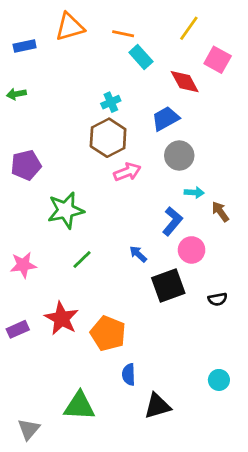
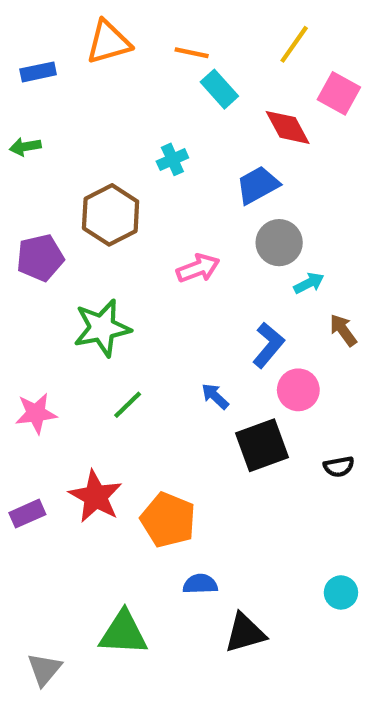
brown hexagon: (108, 138) -> (111, 215), moved
cyan arrow: (194, 192) -> (309, 283), moved, turned -30
blue semicircle: (129, 374) -> (200, 584), turned 90

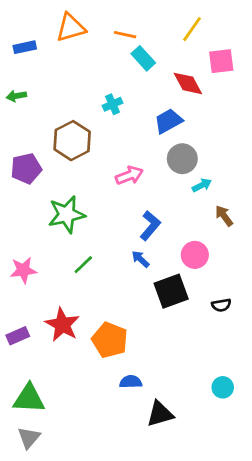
pink square: (339, 93) -> (221, 61), turned -36
blue L-shape: (268, 345) -> (150, 226), moved
green triangle: (123, 633) -> (29, 399), moved

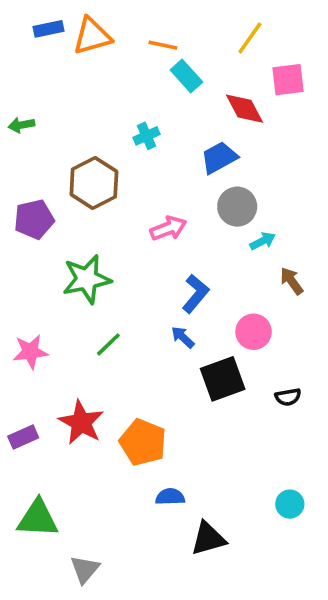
blue rectangle: (25, 47) -> (49, 29), moved
gray triangle: (29, 438) -> (85, 569), moved

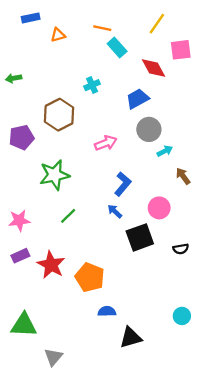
orange triangle: (92, 36) -> (58, 35), moved, size x0.6
purple rectangle: (23, 437) -> (20, 256), moved

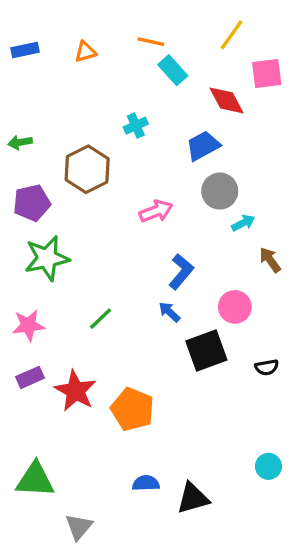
blue rectangle: (31, 18) -> (25, 50), moved
green arrow: (14, 78) -> (20, 142), moved
green star: (55, 175) -> (47, 258), moved
blue semicircle: (107, 311) -> (146, 483), moved

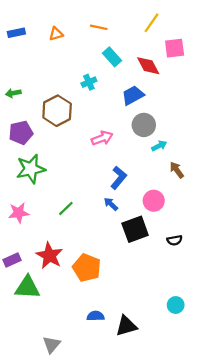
cyan rectangle: (173, 70) -> (112, 57), moved
purple rectangle: (30, 377) -> (12, 260), moved
green triangle: (35, 480) -> (27, 287), moved

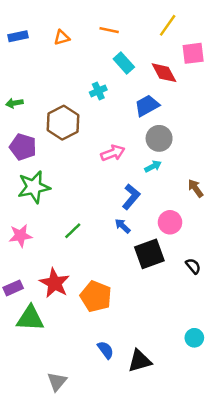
purple pentagon: (21, 133) -> (23, 147), turned 30
cyan arrow: (159, 146) -> (153, 166), moved
black semicircle: (175, 240) -> (193, 266), turned -120
blue semicircle: (96, 316) -> (106, 350), turned 56

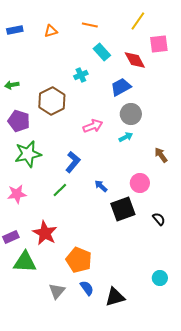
blue L-shape: (131, 197) -> (73, 162), moved
orange pentagon: (96, 296) -> (79, 260), moved
gray triangle: (57, 382) -> (57, 291), moved

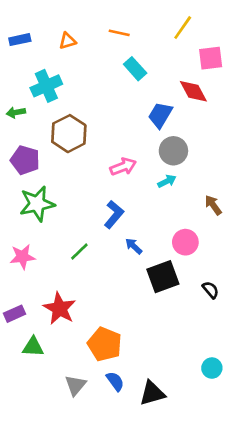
red diamond: (135, 60) -> (193, 91), moved
cyan cross: (81, 75) -> (46, 86), moved, size x1.6
blue trapezoid: (121, 87) -> (160, 115), turned -30
blue L-shape: (73, 162) -> (114, 214), moved
green triangle: (25, 262) -> (33, 347), size x0.7

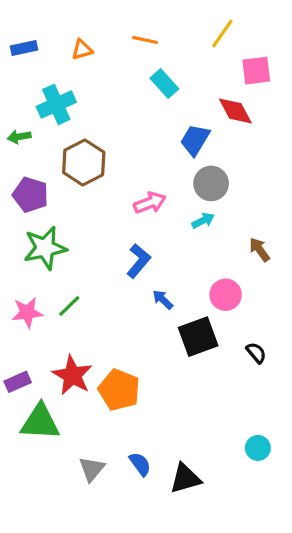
green line: (79, 251) -> (69, 306), moved
orange pentagon: (105, 344) -> (119, 390), moved
green triangle: (33, 347) -> (40, 422), size x1.5

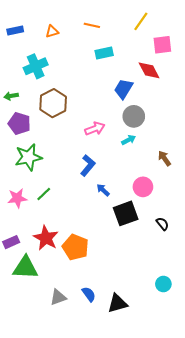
cyan rectangle: (164, 83) -> (104, 53), turned -60
green arrow: (19, 137) -> (11, 96), moved
gray triangle: (92, 469) -> (58, 297), turned 30

